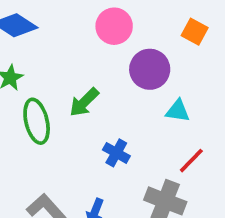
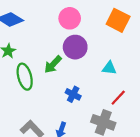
orange square: (195, 32) -> (118, 20), size x1.5
purple circle: (150, 69) -> (75, 47), moved

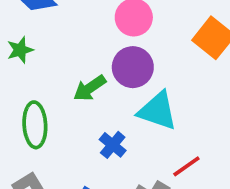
cyan triangle: (109, 68) -> (158, 111), moved, size x1.6
green ellipse: (25, 77) -> (35, 125), moved

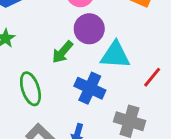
blue cross: (113, 145) -> (90, 88), size x1.5
red line: (186, 166) -> (152, 77), moved

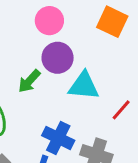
blue cross: (90, 88) -> (58, 138), moved

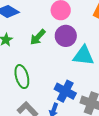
green arrow: (29, 81) -> (38, 37), moved

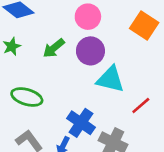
green ellipse: (22, 77) -> (27, 97), turned -65

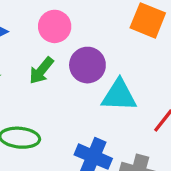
pink circle: (88, 17) -> (55, 26), moved

